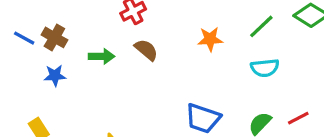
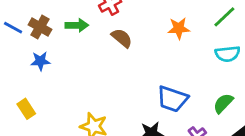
green arrow: (102, 56) -> (77, 25), moved

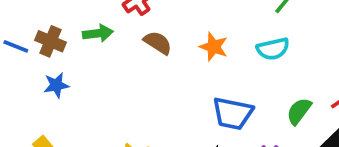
orange star: (179, 28) -> (214, 47), moved, turned 30
cyan semicircle: (228, 54) -> (273, 49), moved

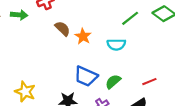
brown semicircle: (158, 43) -> (63, 29), moved
green semicircle: (299, 111) -> (113, 82), moved

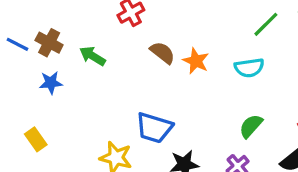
green arrow: (19, 15) -> (92, 56), moved, turned -147
blue trapezoid: (86, 76) -> (154, 128), moved

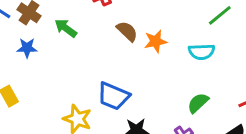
orange star: (196, 61) -> (156, 41), turned 30

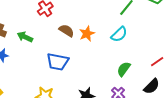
cyan semicircle: (202, 52) -> (119, 34), turned -30
blue trapezoid: (113, 96) -> (58, 62), moved

